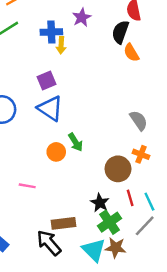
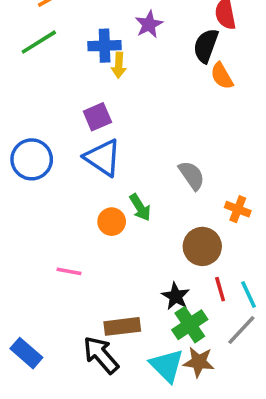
gray semicircle: (139, 120) -> (192, 175), moved
orange cross: (141, 154) -> (238, 209), moved

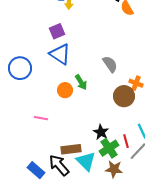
blue circle: (32, 159) -> (20, 68), moved
brown circle: (202, 246) -> (124, 96), moved
red line: (220, 289) -> (126, 141), moved
blue rectangle: (26, 353) -> (36, 170), moved
cyan triangle: (167, 366) -> (86, 161), moved

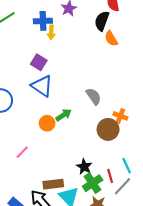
purple square: (57, 31) -> (39, 62), turned -35
green arrow: (81, 82) -> (64, 115), turned -91
pink line: (41, 118) -> (22, 152), turned -56

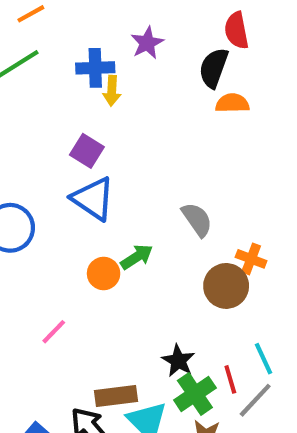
orange semicircle: (111, 38) -> (232, 103), turned 119

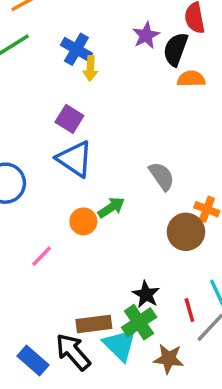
purple star: (147, 43) -> (146, 35), moved
blue cross: (95, 68) -> (76, 49), turned 32
pink line: (54, 332) -> (42, 256), moved
green cross: (195, 394) -> (139, 322), moved

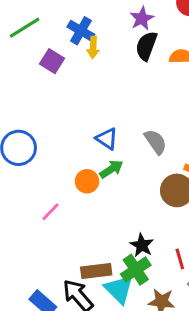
black semicircle: (176, 49) -> (146, 46), moved
purple square: (69, 119) -> (52, 61), moved
blue triangle: (75, 159) -> (107, 139), moved, size x0.7

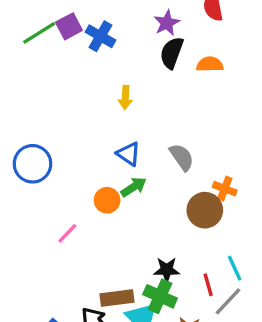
yellow arrow: (93, 47) -> (125, 98), moved
purple square: (52, 61) -> (69, 26), moved, turned 30
black star: (142, 245) -> (167, 270), turned -30
green cross: (136, 270) -> (160, 296), turned -32

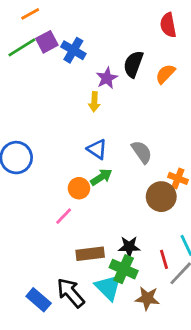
purple star: (167, 23) -> (107, 78), moved
orange semicircle: (210, 64) -> (165, 74), turned -45
pink line: (67, 233) -> (64, 216), moved
brown rectangle: (117, 298) -> (90, 254), moved

